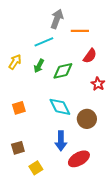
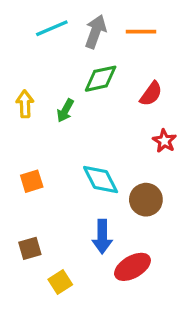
orange line: (80, 31) -> (141, 32), moved
cyan line: (44, 42) -> (52, 28), moved
yellow arrow: (15, 62) -> (25, 104), turned -35
green diamond: (63, 71) -> (101, 79), moved

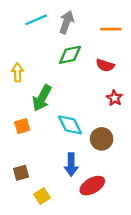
orange line: (141, 32) -> (111, 29), moved
red semicircle: (151, 94) -> (105, 65), turned 72
green arrow: (65, 111) -> (42, 98), moved, size x1.6

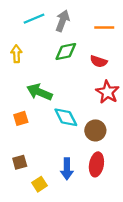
yellow arrow: (18, 72) -> (16, 54), moved
green arrow: (42, 98) -> (39, 92), turned 85
red star: (114, 98) -> (107, 92), size x1.5
blue arrow: (71, 165) -> (67, 169), moved
red ellipse: (92, 186) -> (96, 164), moved, turned -50

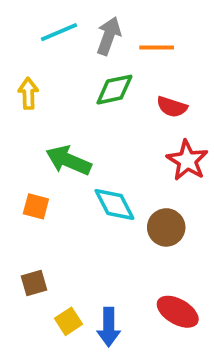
orange line: (104, 27) -> (157, 47), moved
orange square: (21, 118) -> (36, 206), turned 32
red ellipse: (96, 164) -> (178, 312), moved, turned -70
blue arrow: (67, 169) -> (109, 327), moved

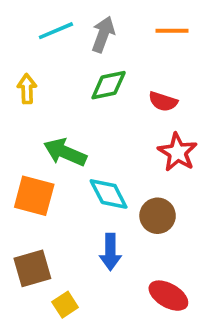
orange line: (157, 47) -> (172, 31), moved
orange square: (36, 206) -> (34, 196), size x1.6
brown square: (34, 283) -> (32, 268), size x1.5
blue arrow: (109, 327) -> (110, 252), moved

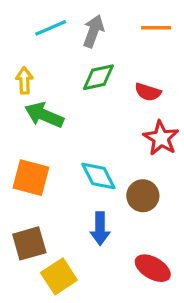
green arrow: (65, 152) -> (44, 115), moved
yellow square: (65, 305) -> (59, 276), size x1.5

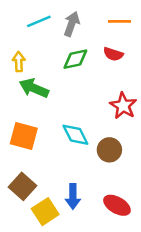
red semicircle: (148, 92) -> (113, 54), moved
blue arrow: (100, 229) -> (73, 196), moved
brown square: (29, 243) -> (23, 186), turned -32

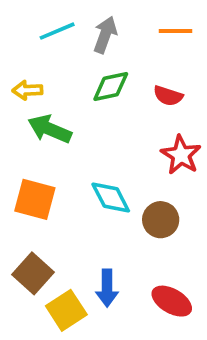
red semicircle: (113, 54) -> (168, 96), moved
yellow arrow: (19, 62) -> (27, 90), turned -90

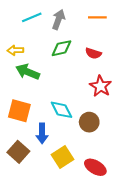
blue arrow: (107, 288) -> (42, 133), moved
yellow square: (66, 310) -> (63, 157), moved

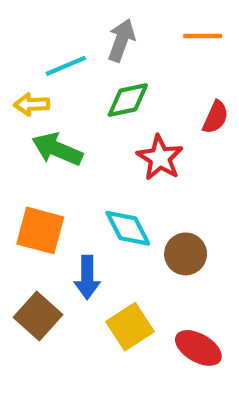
cyan line: (32, 17) -> (66, 66), moved
red semicircle: (93, 53) -> (215, 117), moved, turned -84
red star: (101, 86) -> (160, 158), moved

